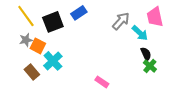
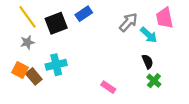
orange square: (38, 46) -> (20, 70), moved
black semicircle: (146, 54) -> (148, 62), moved
cyan cross: (53, 61) -> (56, 65), turned 30
green cross: (150, 66) -> (154, 81), moved

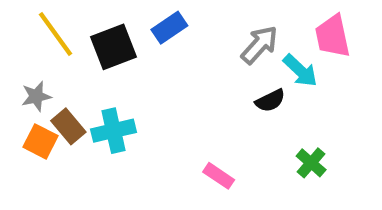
gray star: (27, 42) -> (36, 96), moved
black semicircle: (148, 62) -> (270, 101), moved, turned 88
brown rectangle: (34, 76) -> (68, 126), moved

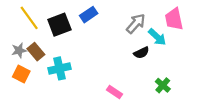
brown rectangle: (68, 126) -> (36, 52), moved

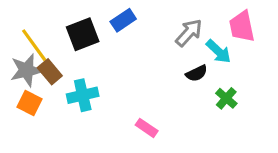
yellow line: (29, 18) -> (34, 45), moved
gray star: (19, 50) -> (26, 70), size x1.5
green cross: (163, 85) -> (226, 98), moved
pink rectangle: (114, 92) -> (147, 128), moved

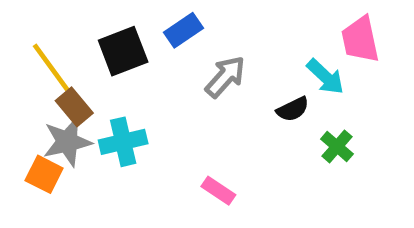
gray arrow: (189, 33) -> (225, 77), moved
gray star: (26, 70) -> (67, 142), moved
orange square: (30, 103) -> (44, 174), moved

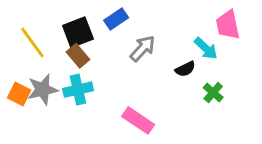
brown rectangle: (74, 107) -> (78, 56), moved
orange square: (44, 174) -> (19, 94), moved
pink rectangle: (218, 191) -> (138, 120), size x1.5

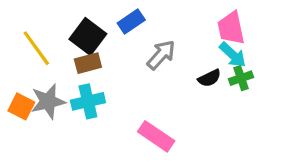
pink trapezoid: (228, 25) -> (231, 28), moved
black square: (78, 32) -> (88, 37), turned -32
brown rectangle: (78, 56) -> (88, 63), turned -65
green cross: (213, 93) -> (241, 78), moved, turned 30

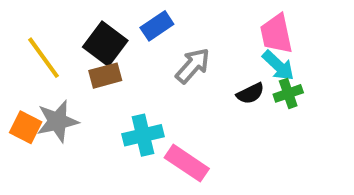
cyan cross: (88, 101) -> (143, 135), moved

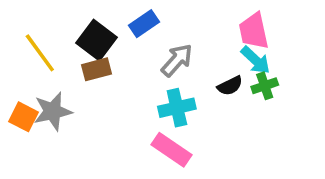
cyan cross: (143, 135) -> (177, 108), moved

